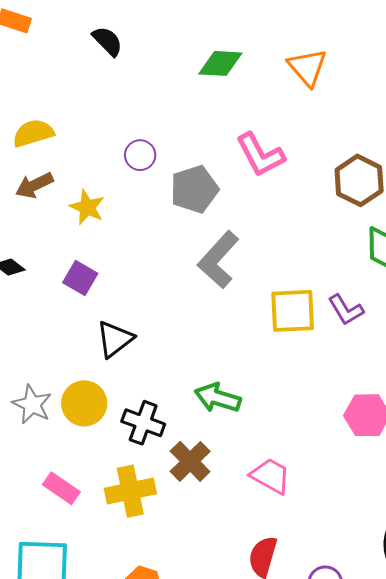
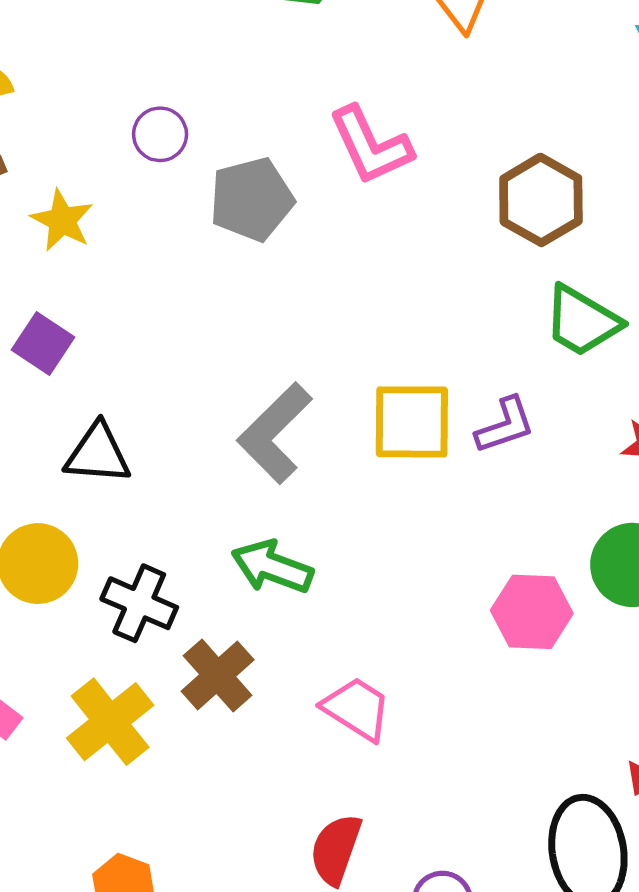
gray L-shape: (218, 260) -> (275, 433), moved
purple L-shape: (346, 310) -> (505, 425), turned -81
black triangle: (115, 339) -> (98, 454), turned 39
yellow cross: (130, 491) -> (110, 722), turned -30

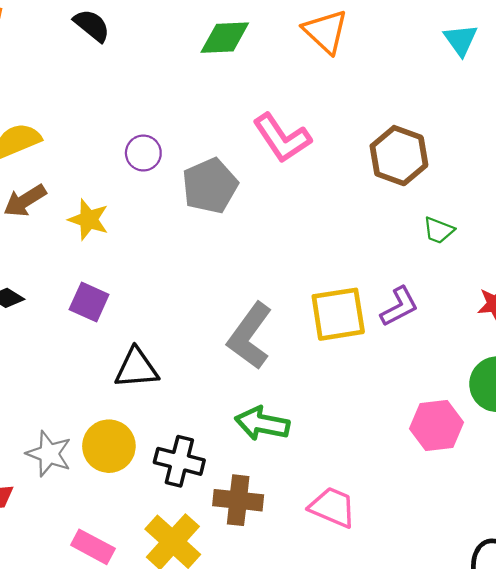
green trapezoid: (582, 321) -> (439, 230), size x0.6
brown cross: (218, 675) -> (238, 500), turned -33

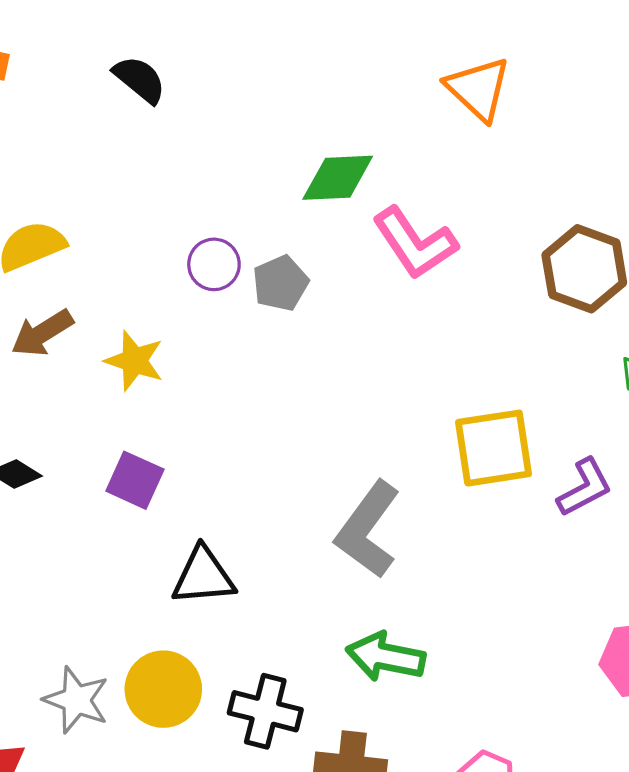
green diamond: (225, 38) -> (338, 178), moved
gray pentagon: (210, 186) -> (280, 283), moved, size x0.7
yellow square: (338, 314) -> (494, 448), moved

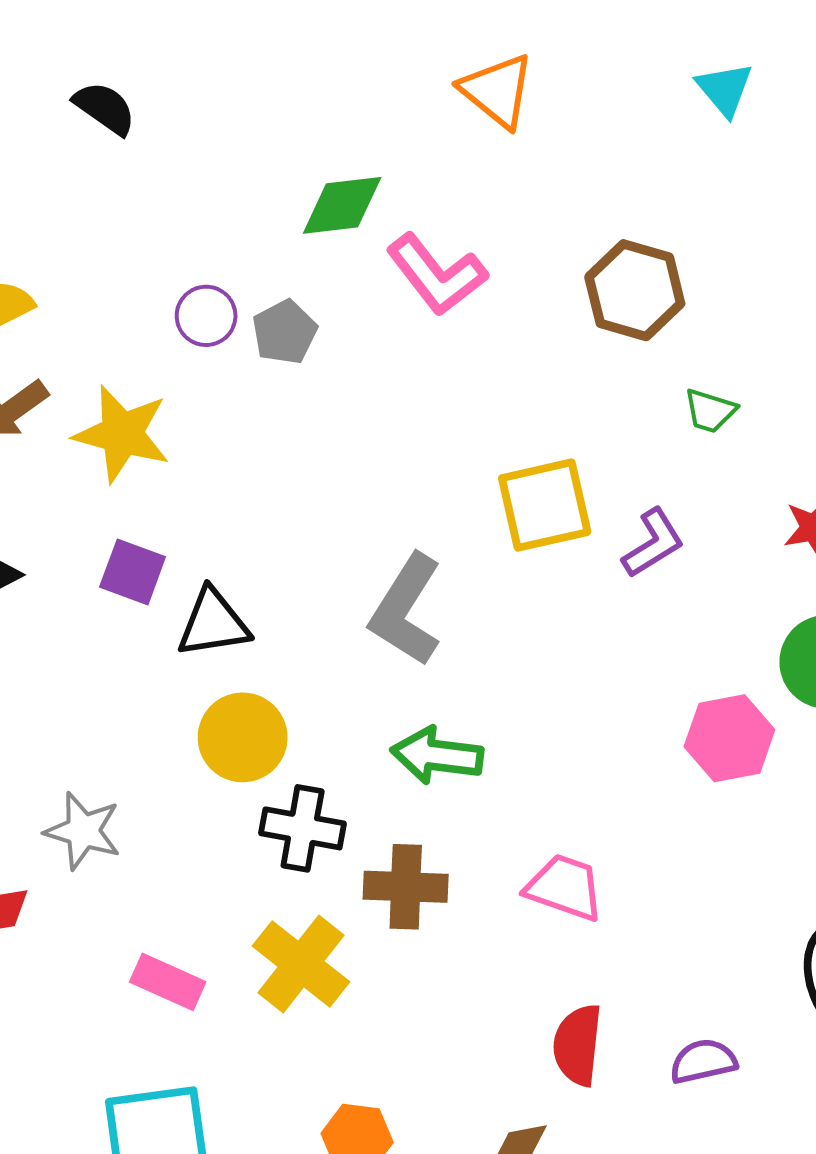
yellow star: (134, 361) -> (122, 434), size x1.4
black triangle: (203, 576) -> (213, 623), moved
yellow circle: (163, 689) -> (243, 737), moved

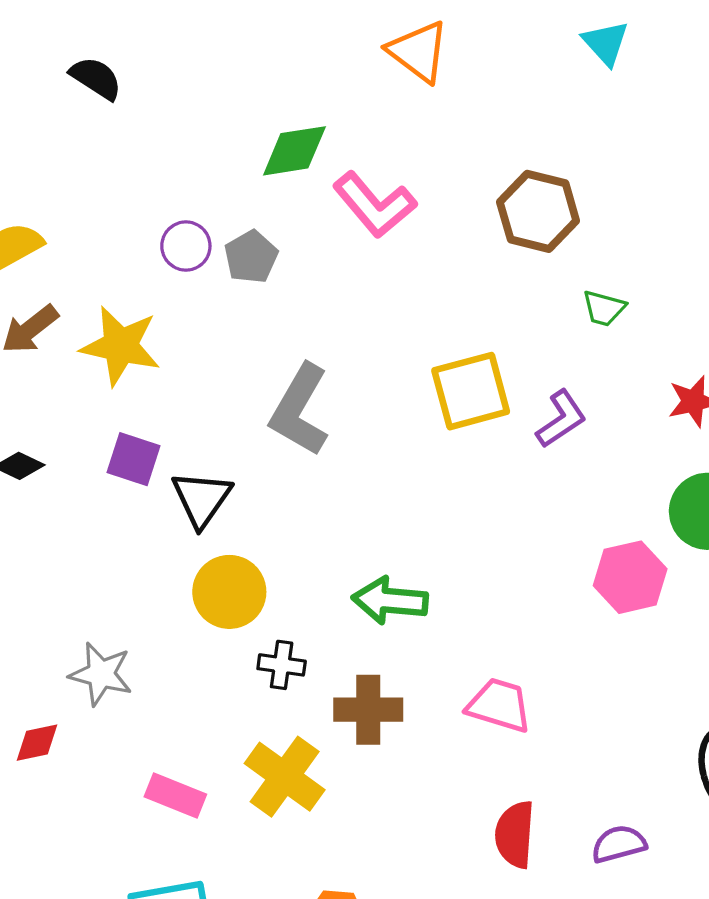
gray L-shape: (406, 610) -> (300, 410), moved
black triangle: (213, 623) -> (202, 499), turned -44
black cross: (303, 828) -> (282, 665), size x0.7

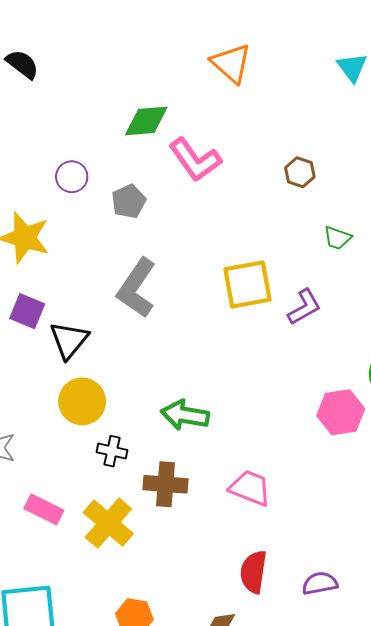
brown hexagon: (538, 211) -> (300, 172), size x0.6
gray pentagon: (251, 257) -> (129, 201), moved
pink rectangle: (175, 796) -> (44, 509), moved

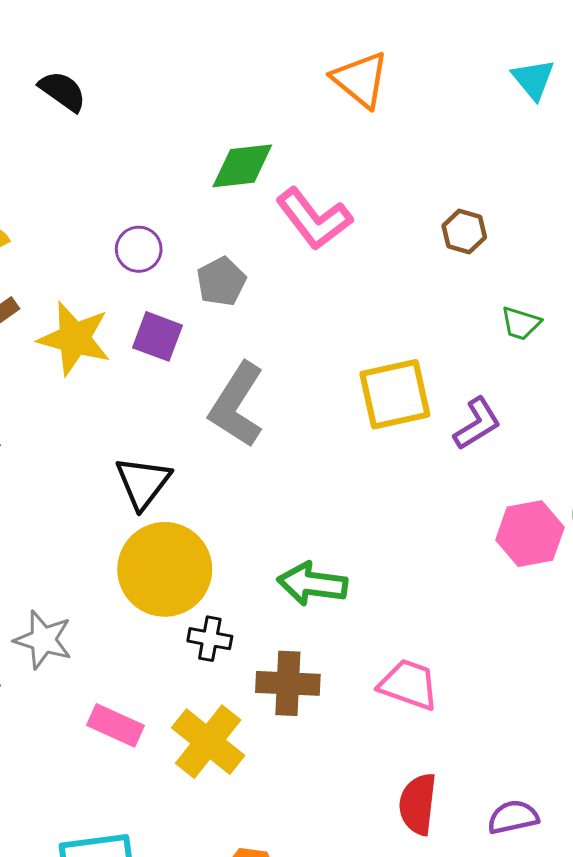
purple square: (27, 311) -> (158, 336), moved
yellow circle: (82, 401) -> (165, 569), size x1.4
pink hexagon: (341, 412) -> (530, 534), moved

